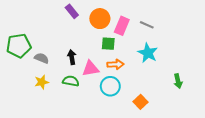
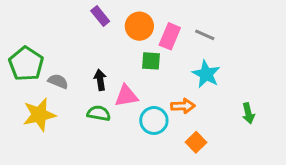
green pentagon: (19, 46) -> (26, 64), turned -30
orange arrow: (116, 64) -> (183, 106), moved
yellow star: (42, 82) -> (39, 115), moved, size x1.6

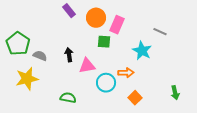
gray line: (205, 35) -> (160, 32), moved
green semicircle: (99, 113) -> (68, 98), moved
green arrow: (248, 113) -> (175, 93), moved

